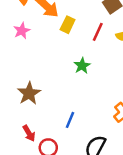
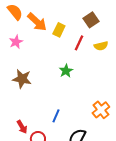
yellow rectangle: (68, 25) -> (59, 30), moved
brown star: (29, 93) -> (22, 79), moved, turned -30

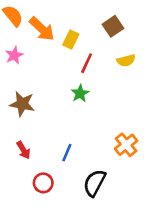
red line: (79, 43) -> (87, 63), moved
red arrow: (22, 127) -> (23, 150), moved

